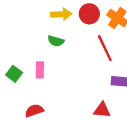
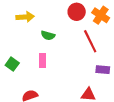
yellow arrow: (61, 14) -> (25, 17), moved
pink rectangle: (40, 70) -> (42, 61), moved

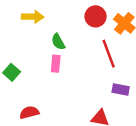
green semicircle: (48, 35) -> (58, 42), turned 40
pink rectangle: (42, 61) -> (56, 64), moved

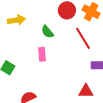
green semicircle: (58, 42) -> (47, 32), moved

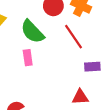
green semicircle: (47, 32) -> (32, 32), size x1.6

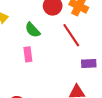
green semicircle: (32, 32) -> (33, 30), size x0.7

